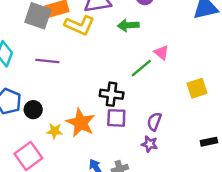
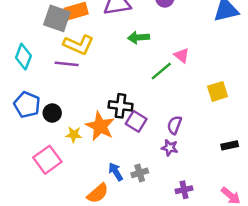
yellow L-shape: (79, 25) -> (79, 45), moved
green arrow: (128, 25) -> (138, 38), moved
black cross: (112, 94) -> (121, 106), moved
purple square: (116, 118) -> (136, 121), turned 30

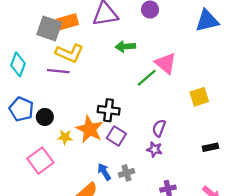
pink triangle: (182, 55) -> (166, 63), size x1.5
purple square: (136, 121) -> (116, 136), moved

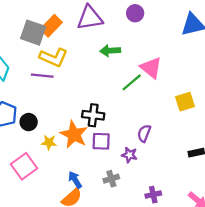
orange rectangle: (67, 22) -> (51, 26), turned -30
purple square: (116, 136) -> (101, 141), turned -30
purple star: (154, 149) -> (129, 155), moved
blue arrow: (104, 172) -> (75, 180), moved

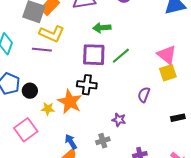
pink triangle: (151, 68) -> (167, 55), moved
purple semicircle: (144, 133) -> (144, 95), moved
purple square: (101, 141) -> (94, 55), moved, size x1.4

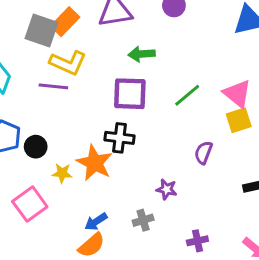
green line: (121, 56) -> (187, 95), moved
blue arrow: (71, 142) -> (96, 222), turned -91

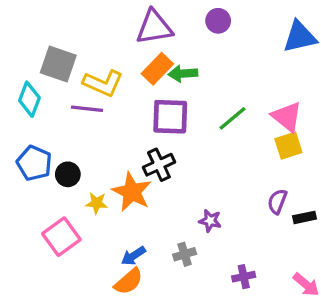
orange rectangle: (65, 22) -> (157, 69), moved
gray square: (42, 30) -> (58, 64), moved
black cross: (120, 138) -> (159, 165), turned -32
purple semicircle: (203, 153) -> (277, 201), moved

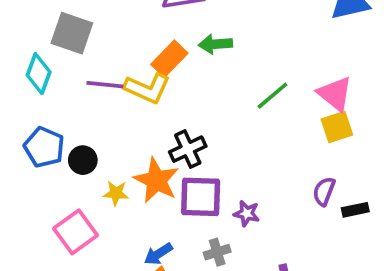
orange rectangle: (157, 69) -> (169, 59), moved
yellow L-shape: (103, 83) -> (147, 88), moved
purple square: (170, 117) -> (201, 197), moved

